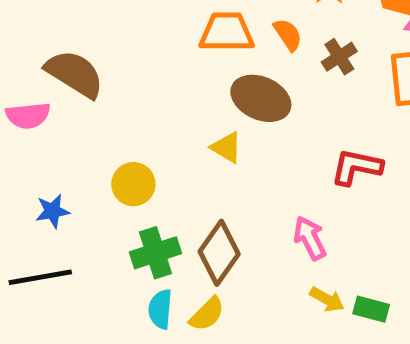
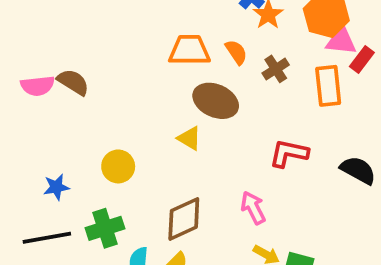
brown semicircle: (75, 74) -> (73, 82), size x0.7
pink semicircle: (28, 116) -> (38, 86), moved
green cross: (155, 253) -> (105, 228), moved
brown diamond: (219, 253) -> (184, 219), turned 30

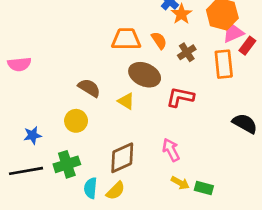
pink triangle: (341, 41) -> (233, 33), turned -30
brown semicircle: (73, 82) -> (89, 88), moved
red L-shape: (289, 153) -> (180, 97), moved

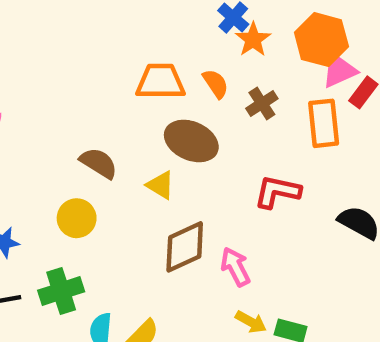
red L-shape: (180, 97) -> (277, 192), moved
brown diamond: (122, 158) -> (185, 247), moved

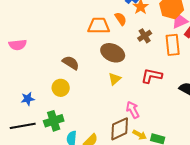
orange semicircle: (216, 84) -> (121, 19), moved
yellow triangle: (160, 185) -> (115, 79), moved, turned 48
brown diamond: (185, 247) -> (120, 129), moved

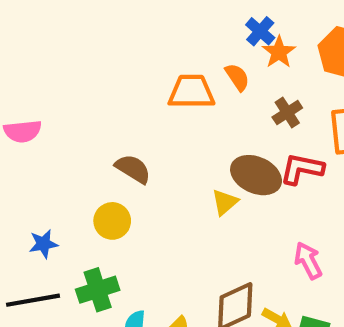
brown ellipse: (113, 53) -> (256, 175), moved
red L-shape: (152, 76) -> (302, 169), moved
pink arrow: (133, 110) -> (308, 261), moved

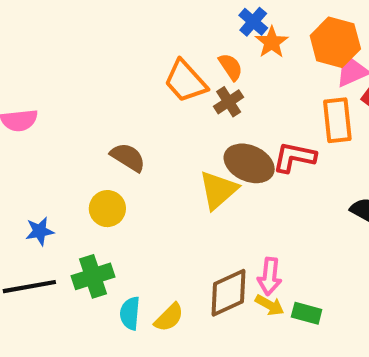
orange trapezoid: (191, 92) -> (185, 81), turned -132
brown cross: (287, 113) -> (229, 102), moved
yellow triangle: (225, 202) -> (218, 190), size x1.5
pink arrow: (308, 261) -> (270, 276), moved, turned -147

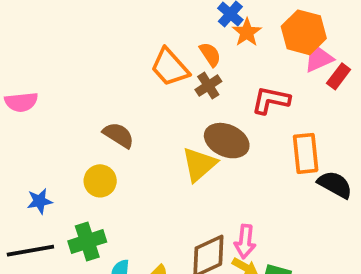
orange rectangle: (337, 120) -> (306, 153), moved
red L-shape: (294, 157) -> (271, 100), moved

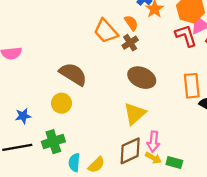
red L-shape: (271, 100) -> (186, 36), moved, turned 60
brown semicircle: (118, 135) -> (73, 74), size x1.4
yellow triangle: (199, 164) -> (135, 114), moved

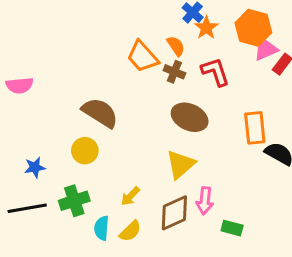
red L-shape: (186, 36) -> (215, 72), moved
brown cross: (130, 43) -> (174, 72), turned -35
yellow arrow: (153, 158) -> (130, 196), moved, turned 105

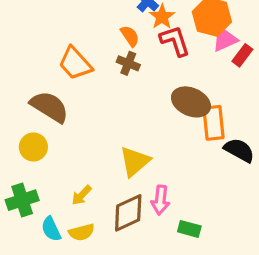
orange trapezoid: (143, 57) -> (75, 63), moved
red L-shape: (215, 72) -> (175, 41), moved
brown ellipse: (190, 117) -> (191, 102), moved
cyan semicircle: (102, 228) -> (51, 229), turned -30
yellow semicircle: (130, 231) -> (82, 232), turned 30

